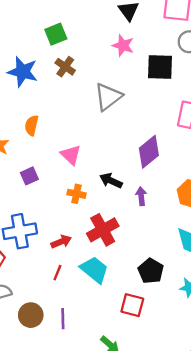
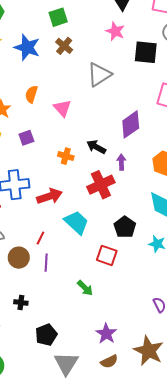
pink triangle: (71, 155) -> (62, 108), moved
red cross: (103, 230) -> (101, 185), moved
red arrow: (61, 242) -> (50, 196), size x1.4
red line: (57, 273) -> (40, 238), moved

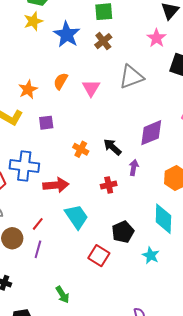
pink triangle: (62, 108) -> (91, 88), moved
red cross: (101, 185) -> (109, 185), size x0.6
green arrow: (85, 288) -> (62, 295), moved

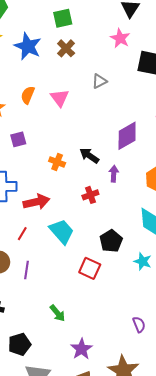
gray triangle: (131, 77) -> (99, 81), size x0.6
red line: (38, 224) -> (22, 234), moved

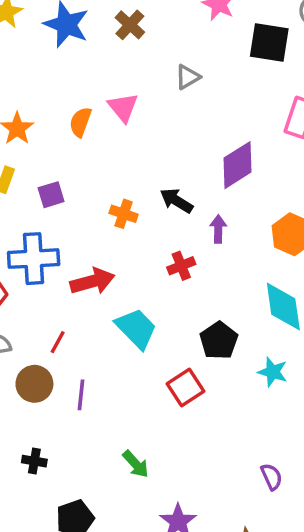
orange semicircle: (28, 95) -> (80, 122), moved
purple square: (18, 139) -> (51, 195), moved
red line: (22, 234) -> (58, 342), moved
red square: (90, 268) -> (186, 388), turned 35

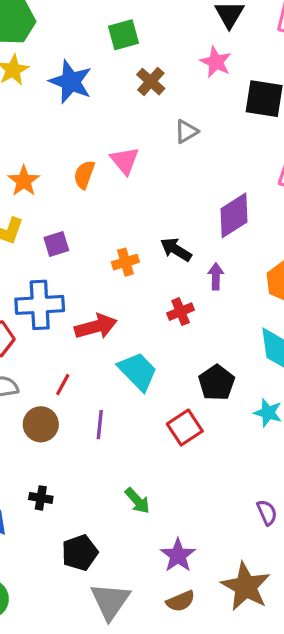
brown cross: (130, 25) -> (151, 82), moved
orange cross: (124, 214) -> (125, 262), turned -35
purple line: (81, 395) -> (100, 425), moved

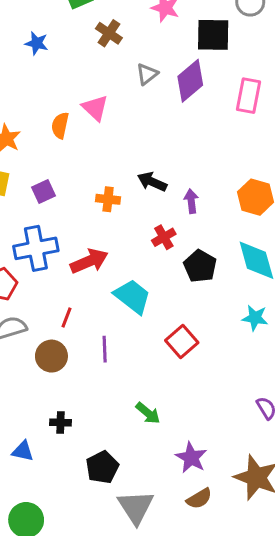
blue star: (71, 82) -> (37, 43), size x0.6
purple diamond: (234, 215) -> (190, 81), moved
orange cross: (125, 262) -> (108, 199), turned 30
black pentagon: (217, 383) -> (200, 266), moved

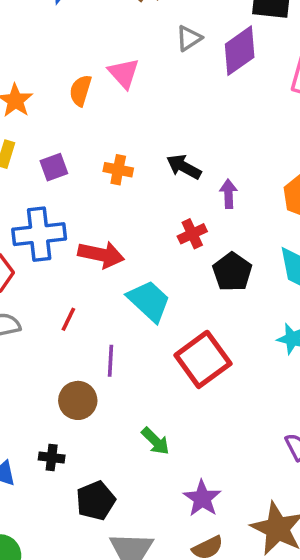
orange cross: (108, 199) -> (118, 170), moved
red arrow: (89, 261) -> (101, 255), turned 30
red square: (182, 341) -> (203, 359), size x1.4
brown circle: (51, 356) -> (78, 400), moved
black cross: (60, 422) -> (52, 458), moved

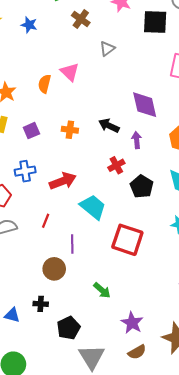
purple diamond: (240, 51) -> (145, 105), moved, turned -64
blue cross: (39, 234) -> (25, 171), size x0.7
red arrow: (101, 255) -> (63, 181), turned -30
red square: (203, 359) -> (127, 240), turned -32

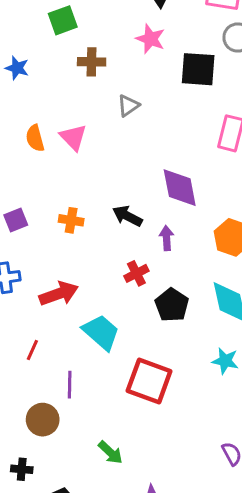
brown cross: (81, 19) -> (92, 62), turned -36
orange semicircle: (44, 84) -> (35, 138), moved, turned -30

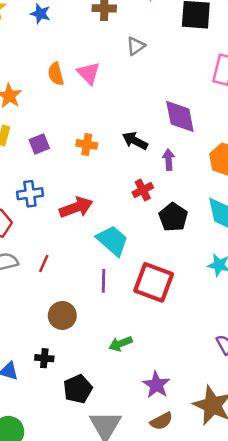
red line: (32, 350) -> (44, 263), moved
purple line: (70, 385) -> (103, 281), moved
green arrow: (110, 452) -> (120, 344), turned 115

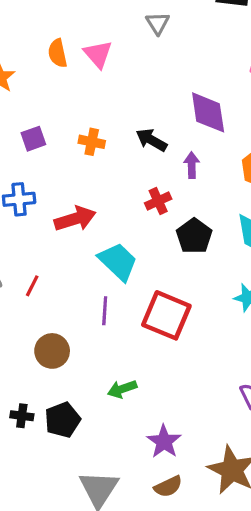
gray triangle: (136, 46) -> (158, 23), turned -30
black cross: (44, 358) -> (22, 416), moved
black pentagon: (78, 389) -> (62, 420), moved

